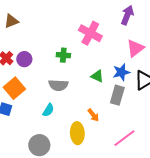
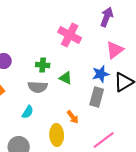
green cross: (63, 55) -> (43, 65), moved
green triangle: (97, 76) -> (66, 78), moved

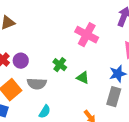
green cross: (43, 65) -> (60, 65), turned 32
gray semicircle: (38, 87) -> (37, 84), moved

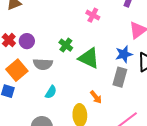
pink cross: (87, 35) -> (93, 15), size x0.6
green triangle: (83, 78) -> (89, 58), size x1.6

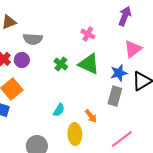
green triangle: (89, 58) -> (89, 64), moved
gray semicircle: (43, 64) -> (33, 39), moved
cyan semicircle: (51, 92) -> (59, 110), moved

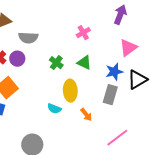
pink cross: (88, 34) -> (83, 33), turned 32
green triangle: (89, 64) -> (84, 63), size x0.7
cyan semicircle: (59, 110) -> (54, 109), turned 80
yellow ellipse: (75, 134) -> (70, 91), moved

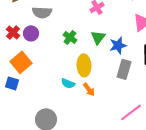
green triangle: (84, 63) -> (98, 37), turned 42
blue star: (114, 72) -> (118, 45), moved
orange arrow: (86, 115) -> (89, 89), moved

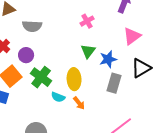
purple circle: (31, 33) -> (26, 55), moved
green cross: (70, 37) -> (41, 77), moved, size x1.5

